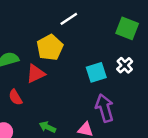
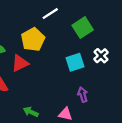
green square: (127, 28) -> (83, 28), moved, turned 36
purple arrow: (105, 108) -> (83, 95), size x0.6

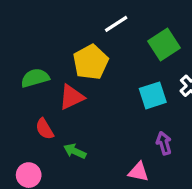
green arrow: (31, 112) -> (75, 151), moved

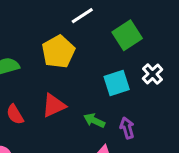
red triangle: (72, 97) -> (54, 105), moved
green arrow: (75, 151) -> (94, 120), moved

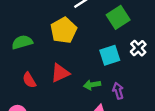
green arrow: (94, 120) -> (92, 85), turned -35

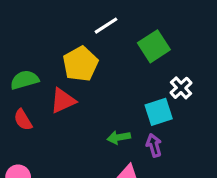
cyan square: (110, 55) -> (159, 112), moved
red triangle: (60, 73) -> (63, 101), moved
red semicircle: (29, 80) -> (23, 120), moved

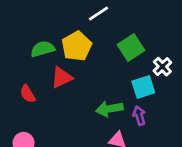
green square: (154, 46) -> (131, 48), moved
green semicircle: (25, 80) -> (43, 49), moved
green arrow: (119, 137) -> (109, 109), size x1.4

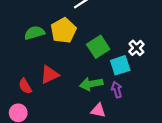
green square: (131, 48) -> (98, 47), moved
red triangle: (62, 78) -> (49, 75), moved
red semicircle: (28, 94) -> (25, 86), moved

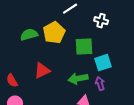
green square: (98, 47) -> (84, 47), turned 30
white cross: (136, 48) -> (101, 21), moved, turned -32
red semicircle: (25, 86) -> (12, 81), moved

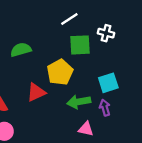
yellow pentagon: (54, 33) -> (60, 72), moved
green square: (84, 47) -> (80, 45), moved

